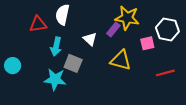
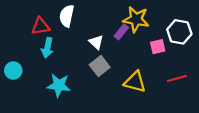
cyan arrow: (56, 46) -> (47, 48), moved
yellow triangle: (121, 60) -> (135, 82), moved
gray square: (73, 63) -> (100, 66), moved, turned 30

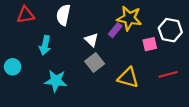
red triangle: (41, 26) -> (26, 15), moved

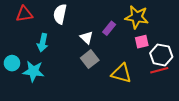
yellow star: (129, 18) -> (137, 17), moved
white hexagon: (170, 30) -> (161, 55), moved
cyan star: (56, 81) -> (33, 71), moved

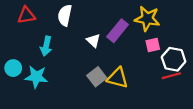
purple rectangle: (109, 28) -> (118, 31), size x1.5
gray square: (90, 59) -> (97, 77), moved
yellow triangle: (121, 73) -> (118, 78), moved

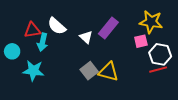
red triangle: (26, 15) -> (32, 30), moved
white semicircle: (65, 15) -> (57, 26), moved, turned -60
yellow star: (147, 19) -> (151, 22), moved
cyan circle: (13, 68) -> (12, 51), moved

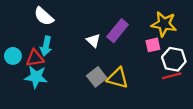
white semicircle: (57, 26) -> (44, 16), moved
red triangle: (32, 30) -> (35, 58), moved

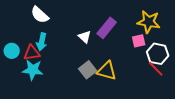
red line: (172, 76) -> (156, 69), turned 60

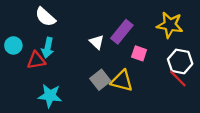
pink square: (139, 41) -> (139, 53), moved, turned 32
cyan circle: (12, 51) -> (13, 45), moved
cyan star: (33, 70) -> (50, 96), moved

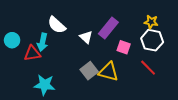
white semicircle: (45, 17) -> (57, 25), moved
yellow star: (170, 25) -> (151, 22), size x0.6
white hexagon: (180, 61) -> (152, 40), moved
red line: (178, 79) -> (148, 68), moved

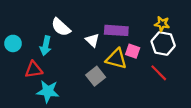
purple rectangle: (108, 28) -> (116, 30), turned 55
red triangle: (32, 53) -> (34, 70), moved
yellow triangle: (108, 72) -> (116, 59), moved

